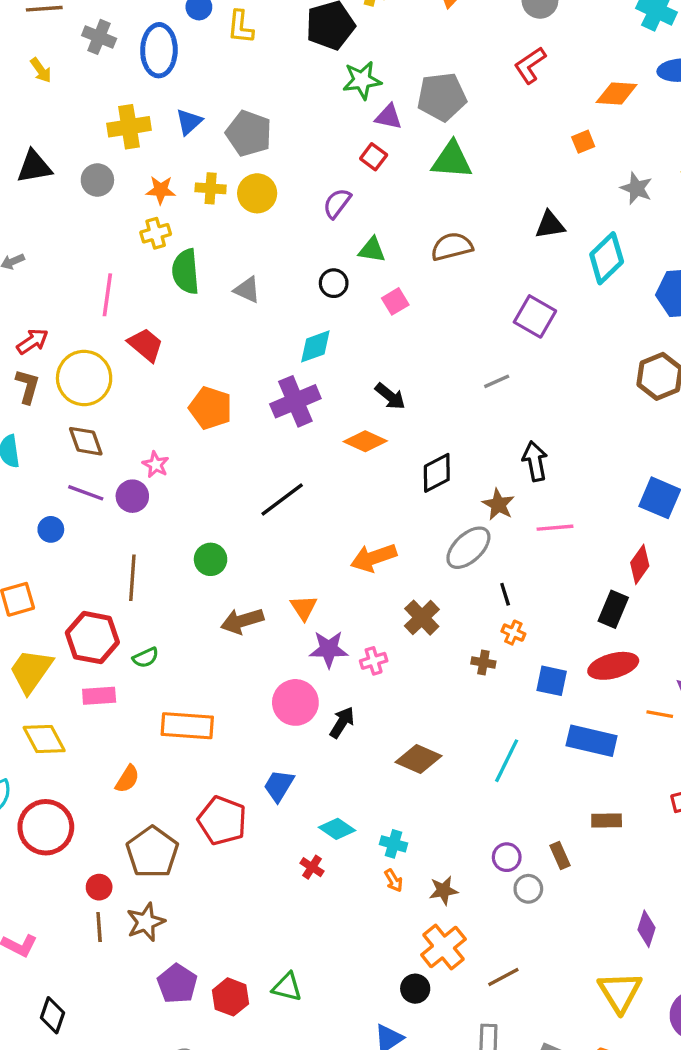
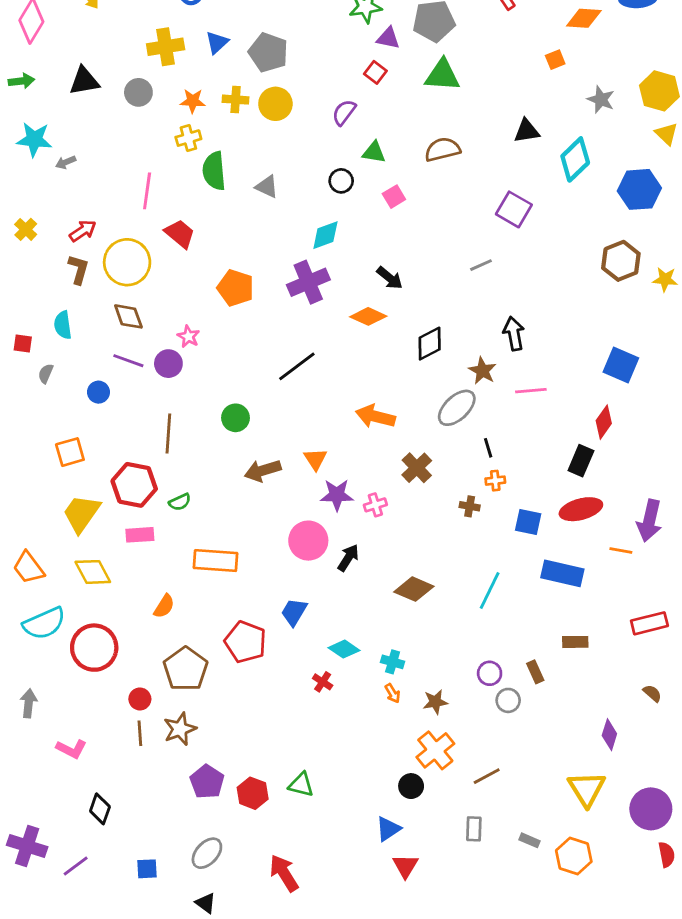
orange arrow: (374, 558) -> (375, 416), turned 33
orange cross: (513, 633) -> (495, 481), turned -30

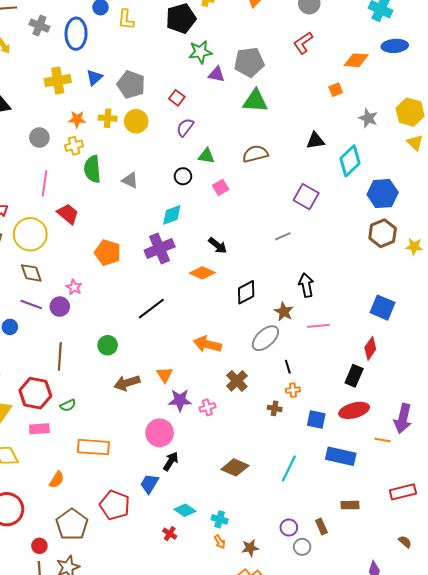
red square: (375, 72) -> (177, 98), moved
gray circle: (138, 92) -> (39, 138), moved
blue hexagon: (639, 189) -> (383, 194), moved
black arrow: (348, 558) -> (171, 461), moved

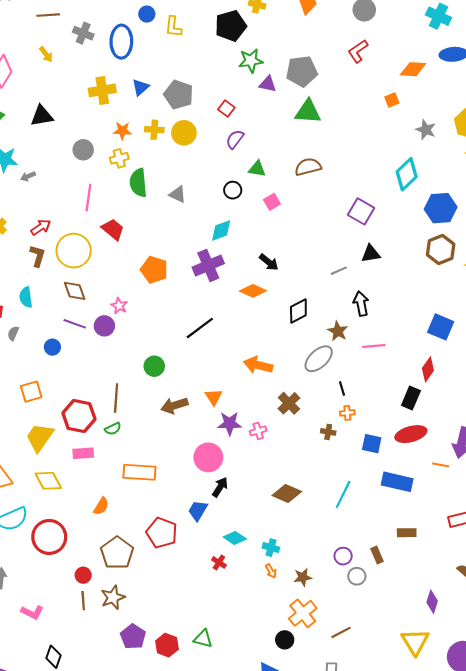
black triangle: (315, 141) -> (371, 254), moved
gray line: (283, 236) -> (339, 271), moved
brown line: (60, 356) -> (116, 398), moved

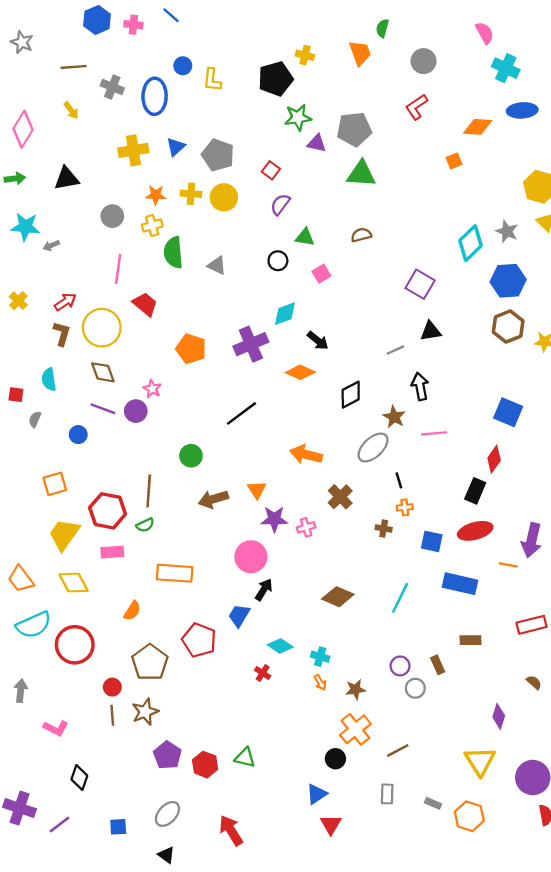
gray star: (426, 130) -> (507, 231), moved
brown semicircle: (308, 167) -> (361, 235), size x0.7
cyan diamond: (221, 230) -> (285, 314), moved

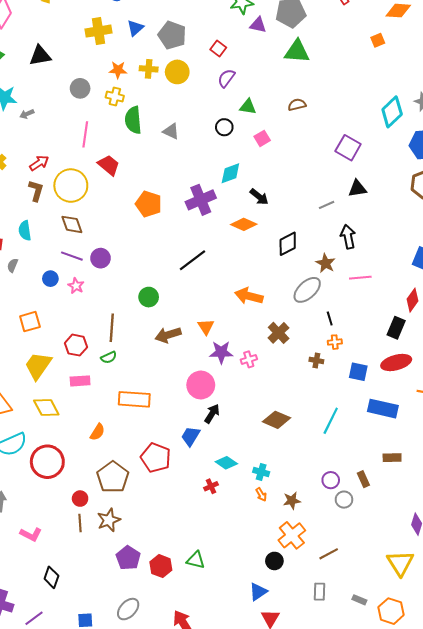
yellow cross: (152, 226) -> (115, 97), turned 30
pink star: (152, 389) -> (76, 286), moved
red hexagon: (108, 511) -> (76, 345), size x0.7
red cross: (263, 673) -> (211, 486), turned 32

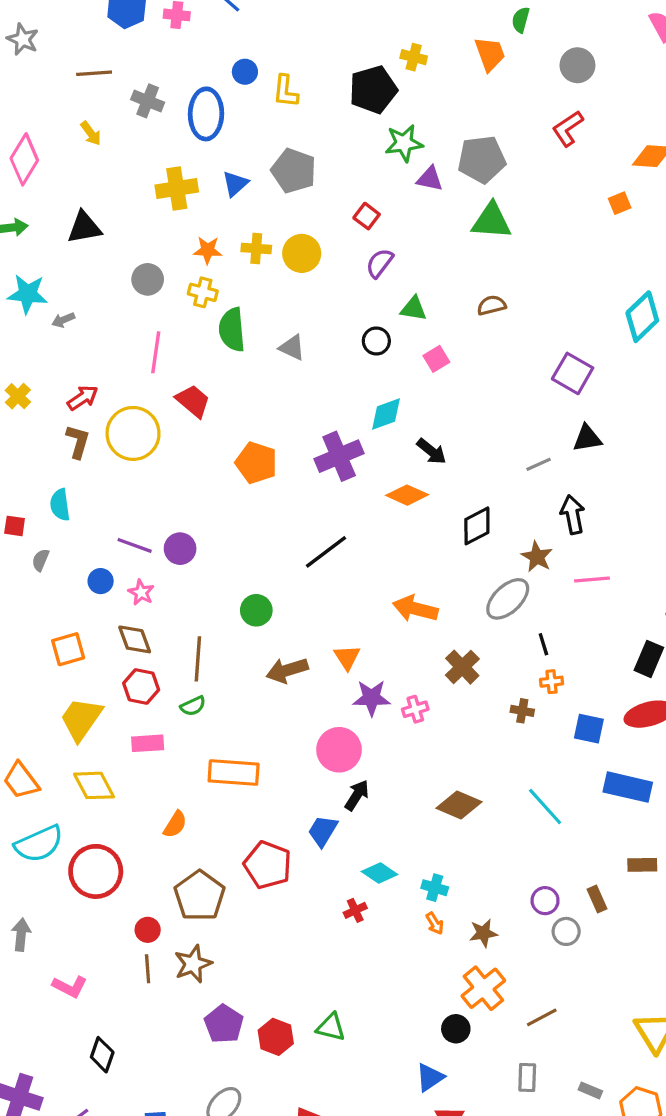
gray pentagon: (172, 35) -> (294, 171), moved
brown diamond: (72, 224) -> (135, 639), moved
cyan line: (331, 421) -> (545, 807), turned -68

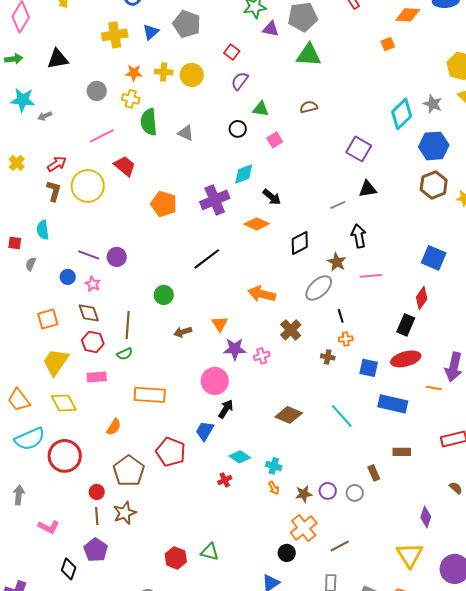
pink line: (156, 352) -> (102, 136), turned 55
brown arrow: (287, 670) -> (183, 332), size x0.7
purple circle: (545, 901) -> (328, 491), moved
purple pentagon: (224, 1024) -> (96, 550), moved

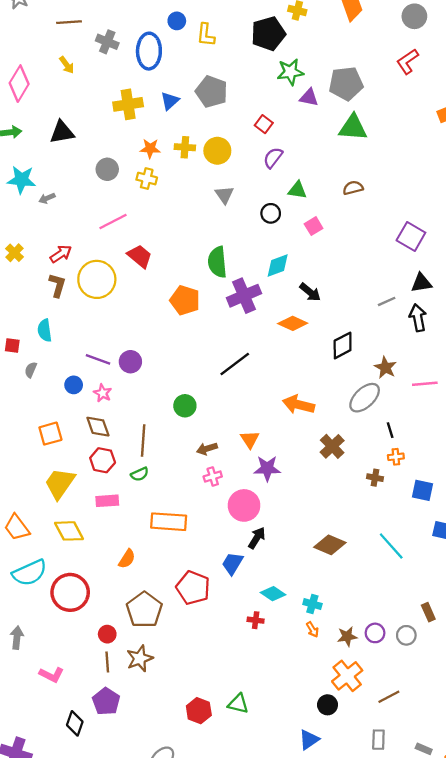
green semicircle: (149, 122) -> (217, 262), moved
gray triangle: (186, 133) -> (224, 195), moved, turned 30
black arrow: (359, 236) -> (418, 318), moved
pink cross: (262, 356) -> (213, 476), moved
red cross: (225, 480) -> (256, 620), turned 32

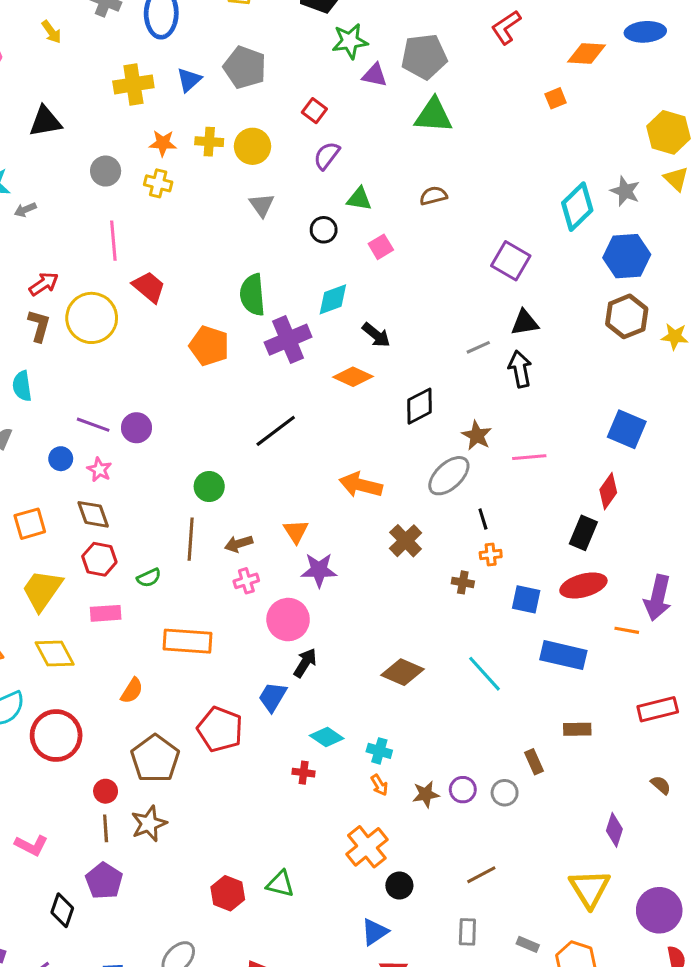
pink line: (113, 221) -> (113, 241), turned -68
brown line: (143, 441) -> (191, 539), moved
orange cross: (347, 676) -> (367, 847), moved

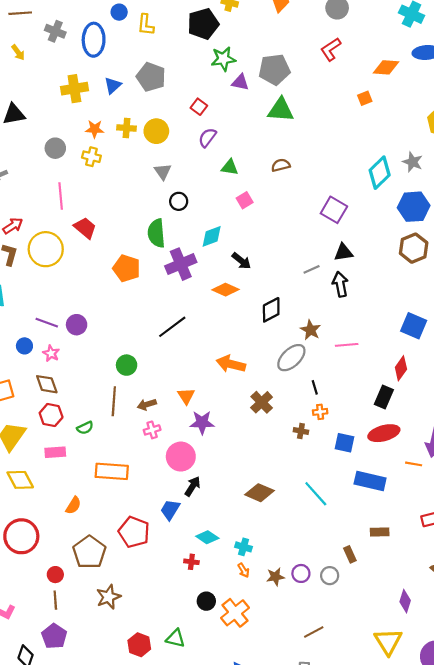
black circle: (324, 230) -> (179, 201), moved
brown star: (149, 824) -> (108, 597), moved
black circle: (399, 886) -> (206, 601), moved

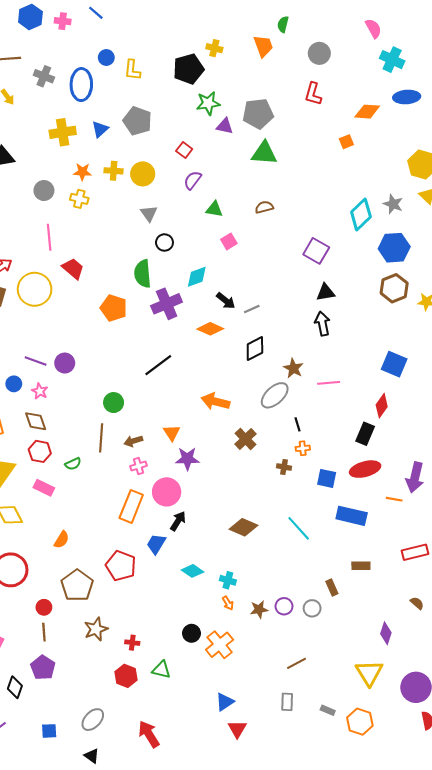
red L-shape: (331, 49) -> (313, 94), turned -40
gray line: (312, 269) -> (252, 309), moved
pink rectangle: (55, 452) -> (44, 488), turned 30
orange rectangle: (112, 471) -> (131, 506), moved, turned -72
red cross: (191, 562) -> (132, 643), moved

